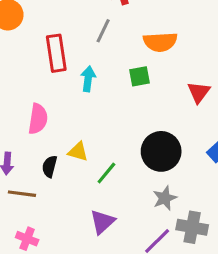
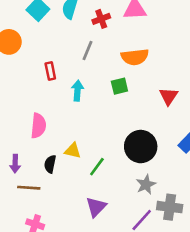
red rectangle: (56, 53) -> (50, 71), size x0.6

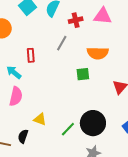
cyan arrow: (77, 91) -> (14, 72), moved, turned -63
black semicircle: (50, 164) -> (23, 136), moved
green line: (97, 167) -> (68, 129), moved

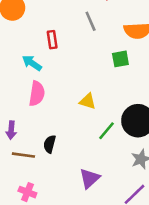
gray line: (62, 43) -> (91, 21), turned -49
yellow triangle: (40, 119) -> (88, 101), moved

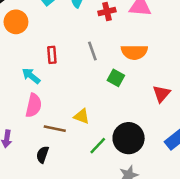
gray line: (91, 21) -> (92, 51), moved
green square: (120, 59) -> (116, 78), turned 35
brown line: (23, 155) -> (55, 129), moved

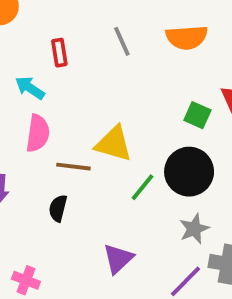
green square: (116, 78) -> (197, 115), moved
yellow triangle: (82, 116) -> (114, 144), size x1.5

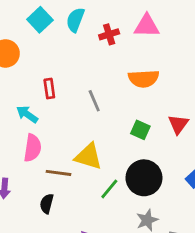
gray line: (122, 41) -> (94, 101), moved
green square: (197, 115) -> (140, 130), moved

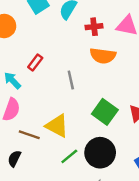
orange semicircle: (144, 79) -> (103, 56), moved
red rectangle: (49, 88) -> (35, 62), turned 35
green square: (140, 130) -> (105, 112), size x1.5

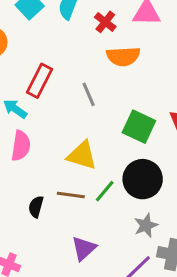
red cross: (94, 27) -> (105, 22), turned -35
red rectangle: (35, 62) -> (40, 81), size x1.5
brown line: (29, 135) -> (71, 195), moved

